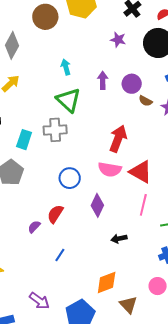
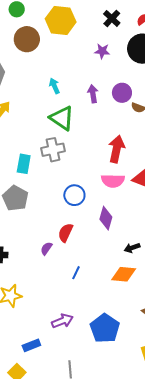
orange diamond: (107, 282) -> (124, 274), moved, turned 35
purple arrow: (39, 301) -> (62, 321), turned -50

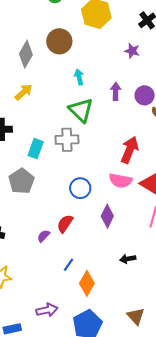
brown circle: (27, 39) -> (59, 41), moved
black arrow: (132, 248) -> (128, 259), moved
orange diamond: (124, 274) -> (87, 283), moved, turned -75

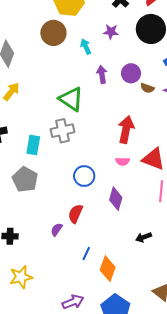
brown circle: (59, 41) -> (53, 33), moved
cyan arrow: (79, 77) -> (86, 46), moved
pink semicircle: (121, 181) -> (122, 161), size x0.6

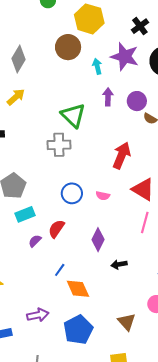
purple star: (111, 32) -> (125, 56), size x1.8
cyan rectangle: (33, 145) -> (25, 214), moved, turned 48
pink semicircle: (122, 161) -> (103, 196), moved
purple diamond: (116, 199) -> (98, 240), moved
orange diamond: (108, 269) -> (78, 289), turned -55

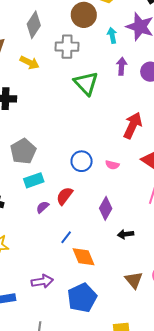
yellow arrow: (16, 97) -> (30, 63), turned 66
gray cross: (59, 145) -> (67, 47), moved
brown triangle: (127, 322) -> (134, 280), moved

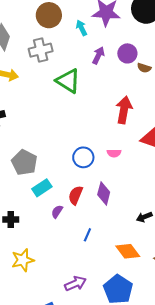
purple arrow: (122, 66) -> (98, 55), turned 36
purple diamond: (106, 208) -> (104, 193), moved
orange diamond: (84, 257) -> (128, 251), moved

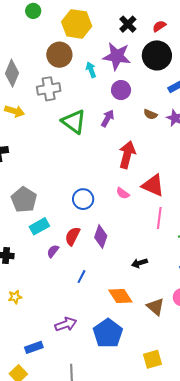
purple circle: (127, 53) -> (121, 90), moved
purple arrow: (98, 55) -> (108, 118), moved
pink semicircle: (114, 153) -> (123, 193), moved, turned 32
yellow star: (23, 260) -> (15, 297), size x0.6

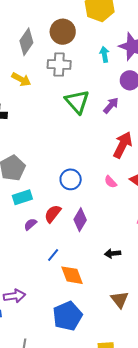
brown circle: (59, 55) -> (63, 32), moved
orange diamond: (120, 296) -> (72, 275), moved
purple arrow: (66, 324) -> (14, 296), moved

